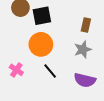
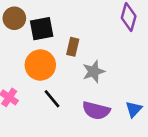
brown rectangle: (86, 25) -> (73, 47), moved

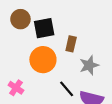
black line: (52, 99) -> (67, 89), moved

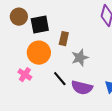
pink cross: (16, 88) -> (25, 75), moved

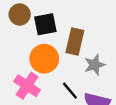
brown rectangle: (64, 39) -> (75, 41), size x1.5
pink cross: (25, 75) -> (27, 86), size x1.5

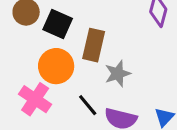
black square: (45, 24) -> (58, 24), turned 35

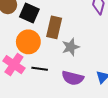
black line: (88, 105) -> (40, 69), moved, turned -42

